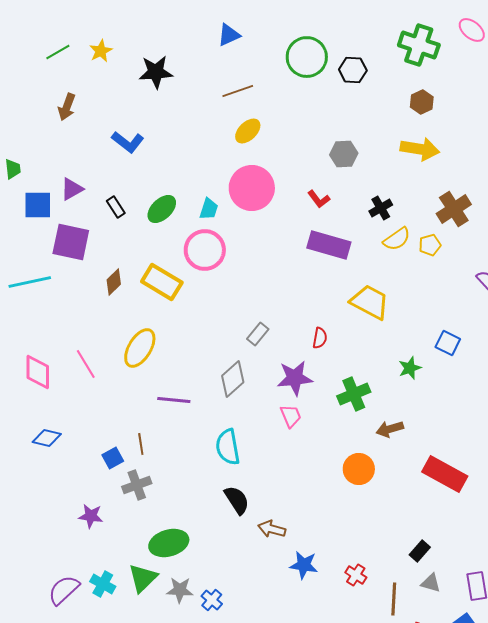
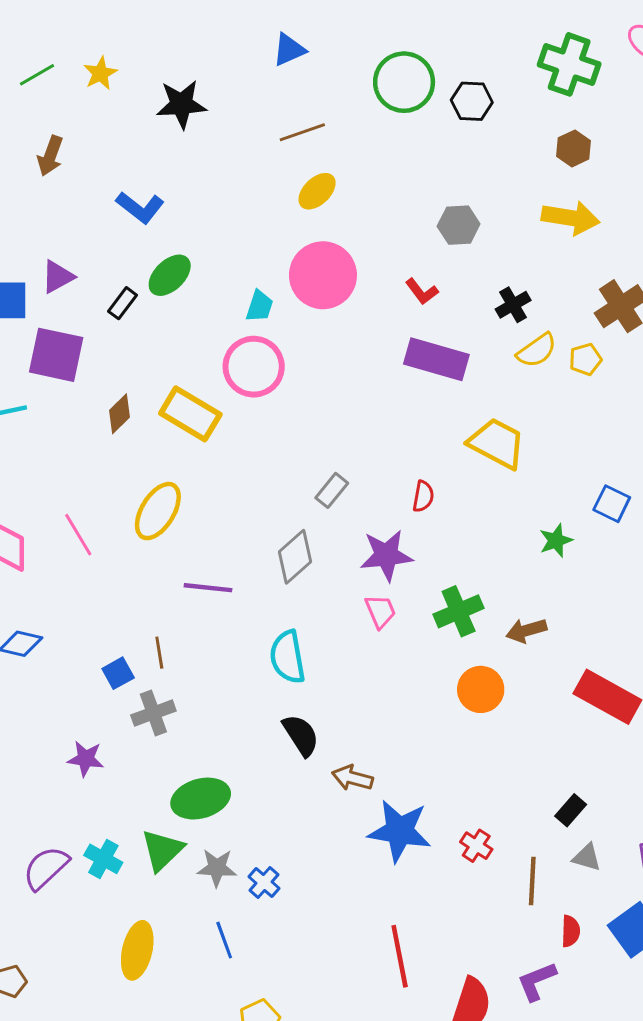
black rectangle: (116, 207) -> (122, 303), turned 70
green ellipse: (162, 209) -> (170, 275), moved
green cross: (354, 394) -> (459, 611), moved
blue star: (304, 565) -> (400, 831), size x1.5

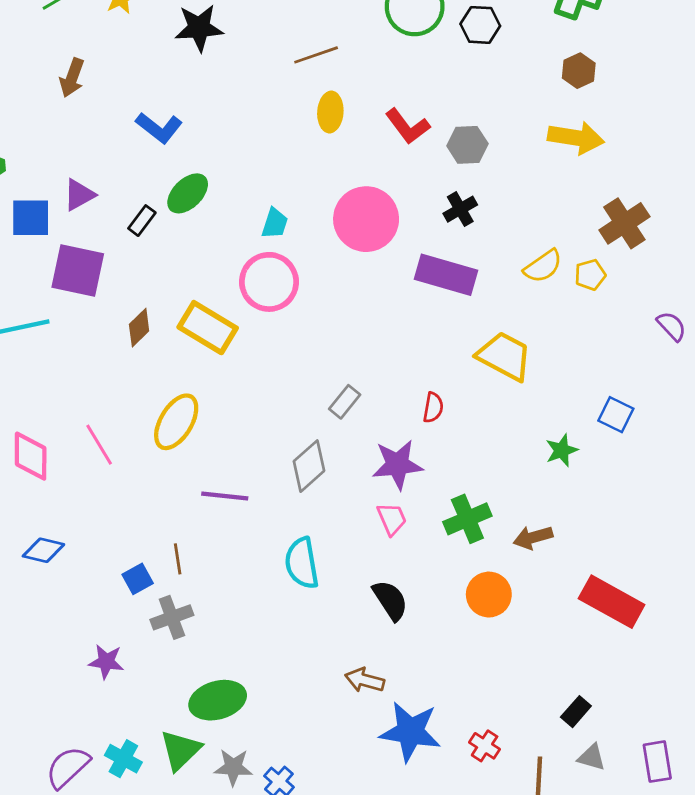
yellow ellipse: (317, 191) -> (330, 112), turned -42
pink circle: (323, 275) -> (366, 219), moved
red L-shape: (422, 291) -> (407, 126), moved, size x1.4
black cross: (513, 305) -> (460, 209), moved
black semicircle: (301, 735) -> (390, 600), moved

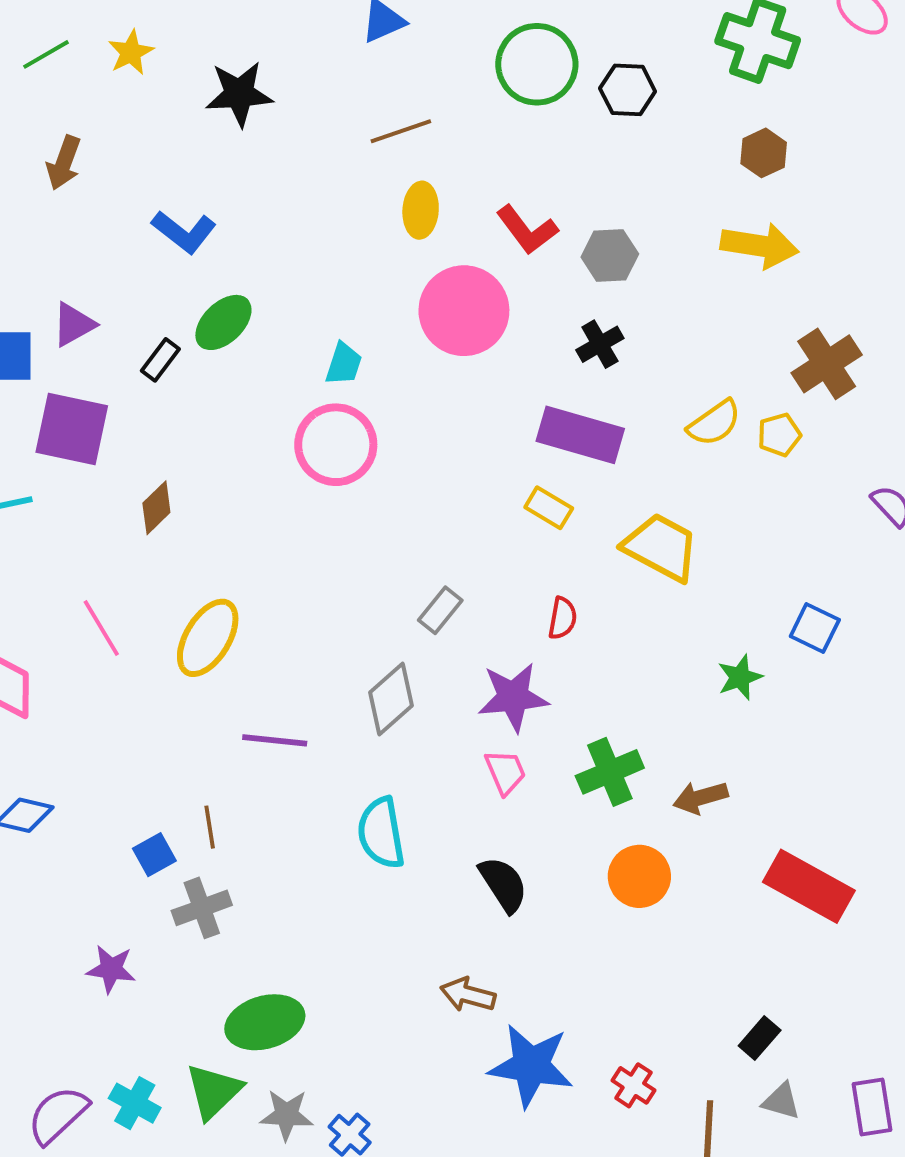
pink circle: (366, 219) -> (464, 311), moved
yellow rectangle: (208, 328) -> (549, 508), moved, size x0.6
pink line: (99, 445) -> (101, 628), moved

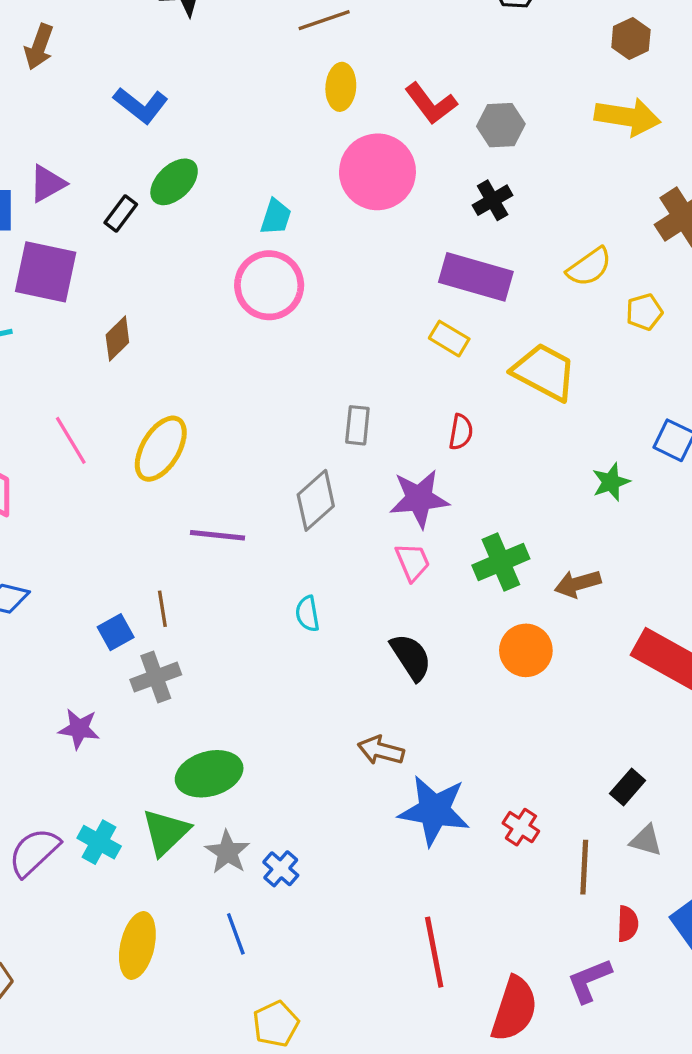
yellow pentagon: (779, 435) -> (644, 312), moved
gray rectangle: (440, 610) -> (357, 425), turned -33
cyan semicircle: (381, 833) -> (307, 614), size x0.6
gray star: (287, 1115) -> (227, 852), turned 30

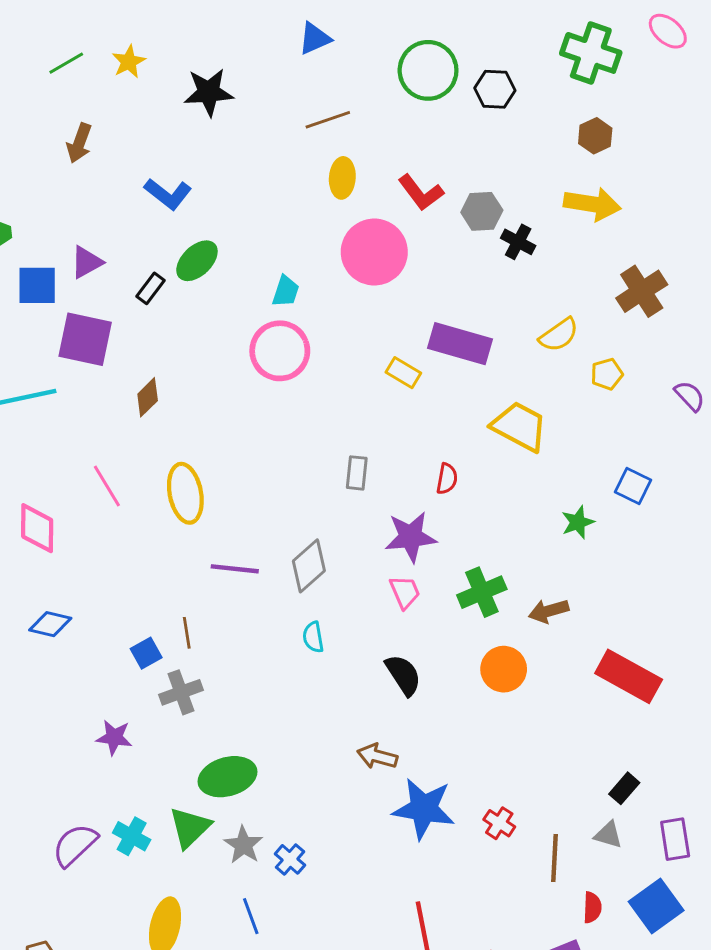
black cross: (493, 200) -> (518, 242), moved, turned -32
yellow rectangle: (449, 339) -> (403, 373), moved
yellow ellipse: (161, 449) -> (185, 493), turned -42
gray diamond: (316, 500) -> (309, 566), moved
black rectangle: (628, 787) -> (624, 788), moved

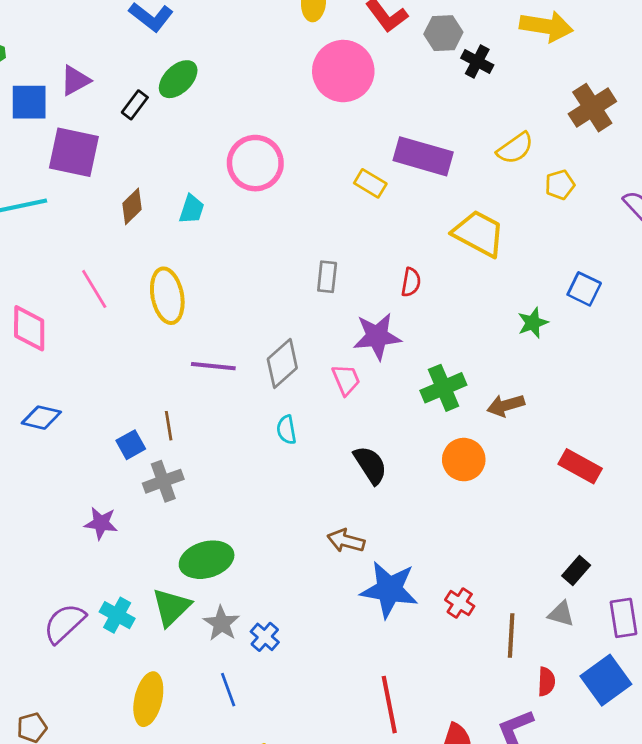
cyan trapezoid: (286, 291) -> (192, 209), moved
pink trapezoid: (405, 592) -> (346, 380), moved
red rectangle: (629, 676) -> (580, 466), size x0.7

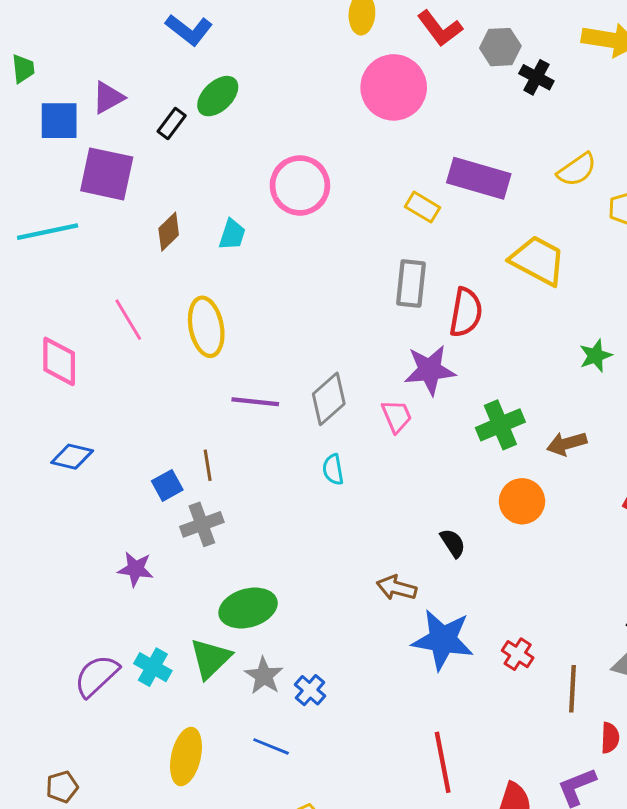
gray rectangle: (327, 277) -> (411, 284), moved, size x1.4
red semicircle: (411, 282) -> (466, 312), size x1.6
black semicircle: (370, 465) -> (453, 543), moved, size x0.7
blue line: (228, 690) -> (271, 746), turned -48

